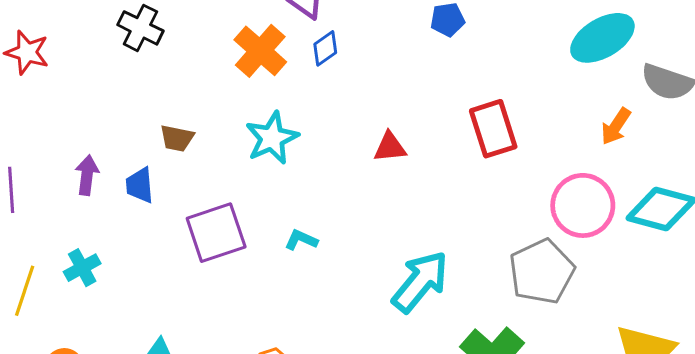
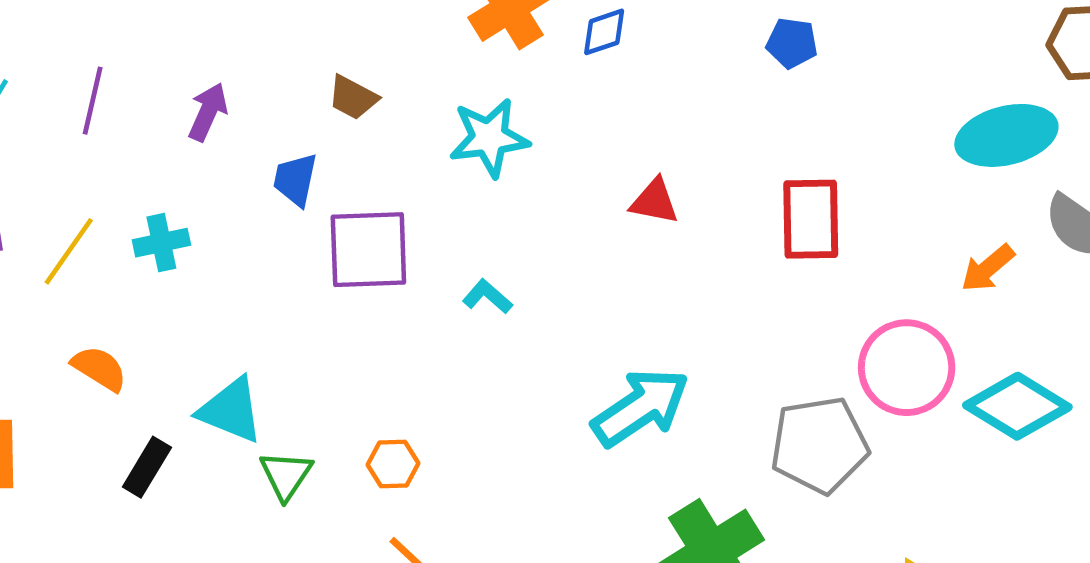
blue trapezoid: (140, 185) -> (295, 180), moved

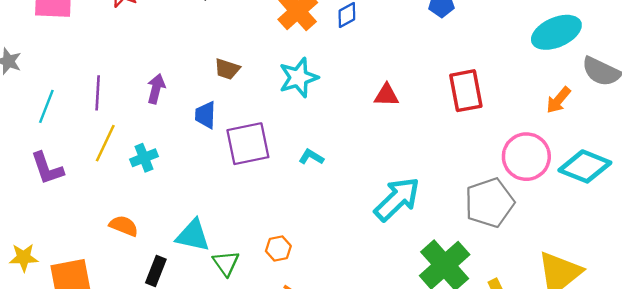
yellow line: (69, 251) -> (105, 143), moved

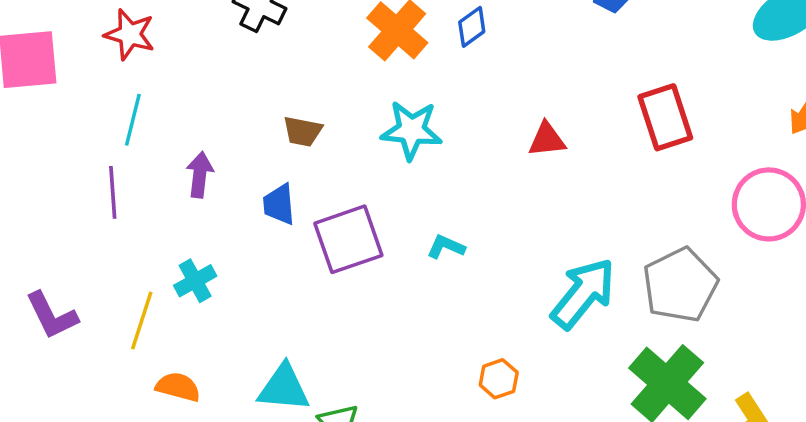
cyan star: (299, 78) -> (411, 130), turned 30
cyan line: (46, 106) -> (133, 120), moved
yellow line: (105, 143) -> (142, 321), moved
gray pentagon: (489, 203) -> (680, 285), moved
orange hexagon: (278, 249) -> (499, 379), moved

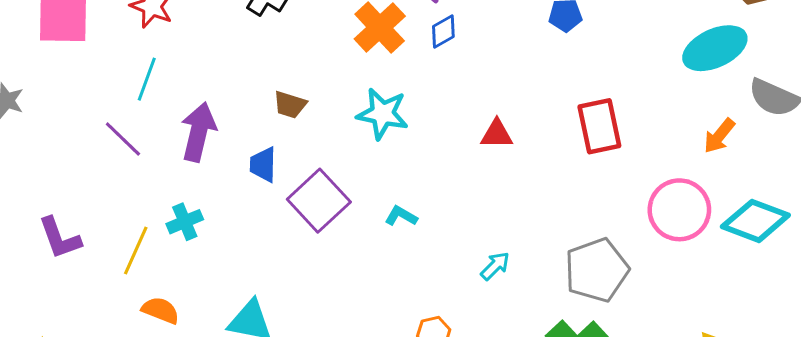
purple arrow: (200, 175) -> (198, 132), size x1.5
purple line: (113, 192) -> (123, 139), turned -48
purple square: (348, 239) -> (319, 201), turned -30
cyan arrow: (583, 293) -> (495, 266), moved, size x0.5

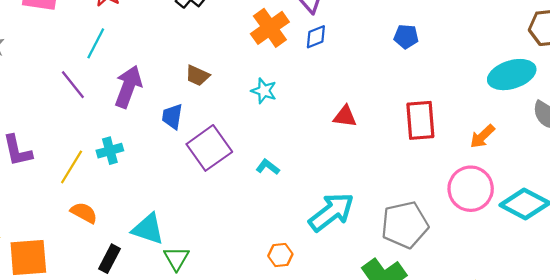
cyan star: (383, 114) -> (264, 91), size x0.7
orange arrow: (719, 136) -> (482, 136), moved
cyan arrow: (495, 266) -> (331, 212), size x2.0

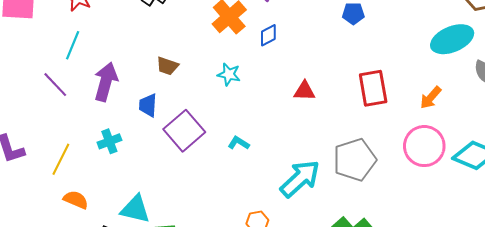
blue diamond: (316, 37) -> (268, 35), moved
cyan cross: (110, 151) -> (109, 141), moved
gray pentagon: (405, 225) -> (355, 160), moved

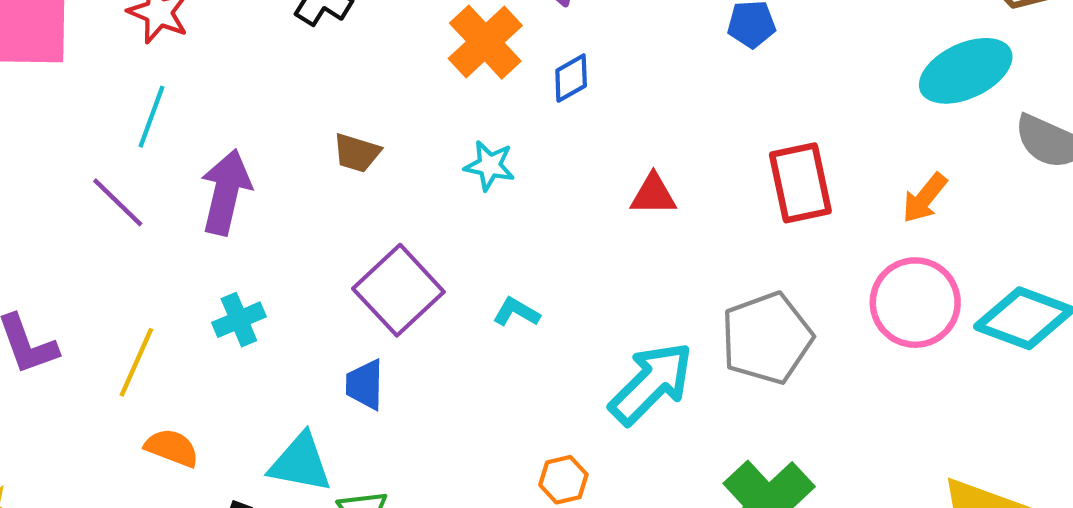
blue trapezoid: (148, 105) -> (365, 385), moved

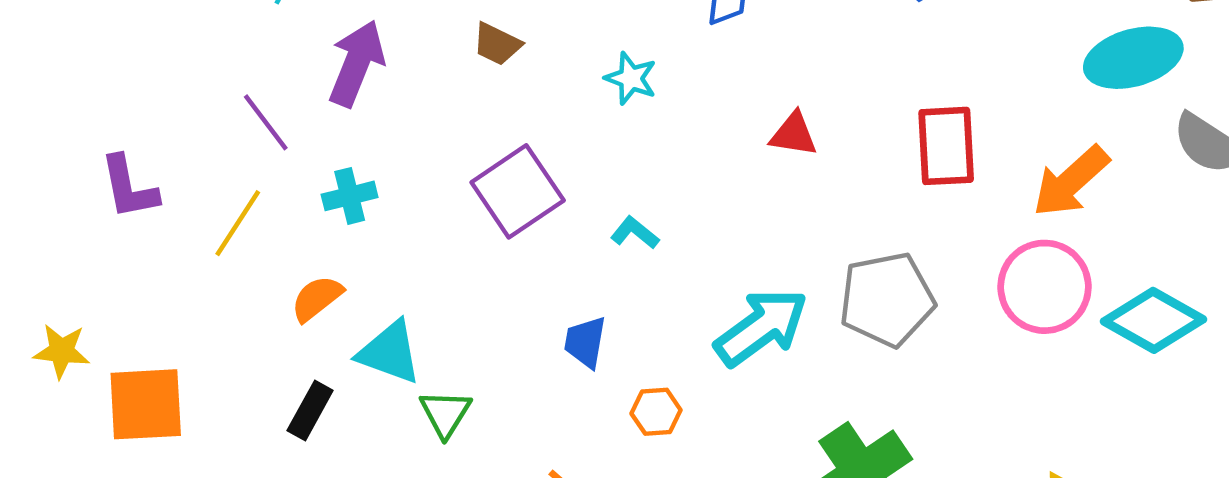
orange arrow: (925, 198) -> (1071, 181), size x1.5
purple line: (118, 202) -> (266, 122), moved
blue trapezoid: (365, 385) -> (585, 342), moved
orange semicircle: (172, 448) -> (317, 298), moved, turned -68

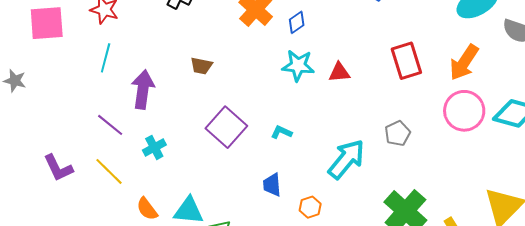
cyan star: (631, 78) -> (298, 66), moved, size x1.4
yellow line: (238, 223) -> (109, 171), turned -64
orange semicircle: (317, 298) -> (147, 209), moved, turned -75
gray pentagon: (887, 299) -> (398, 133), size x0.6

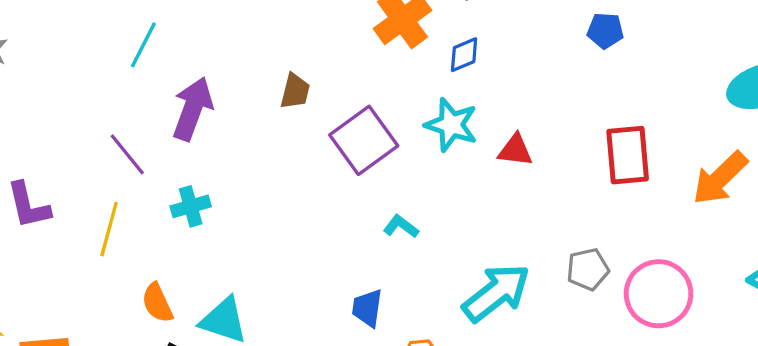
brown trapezoid: (201, 66) -> (295, 91), turned -100
pink circle: (464, 111) -> (659, 294), moved
purple square: (226, 127) -> (364, 140), moved
yellow line: (109, 171) -> (109, 229), turned 48

